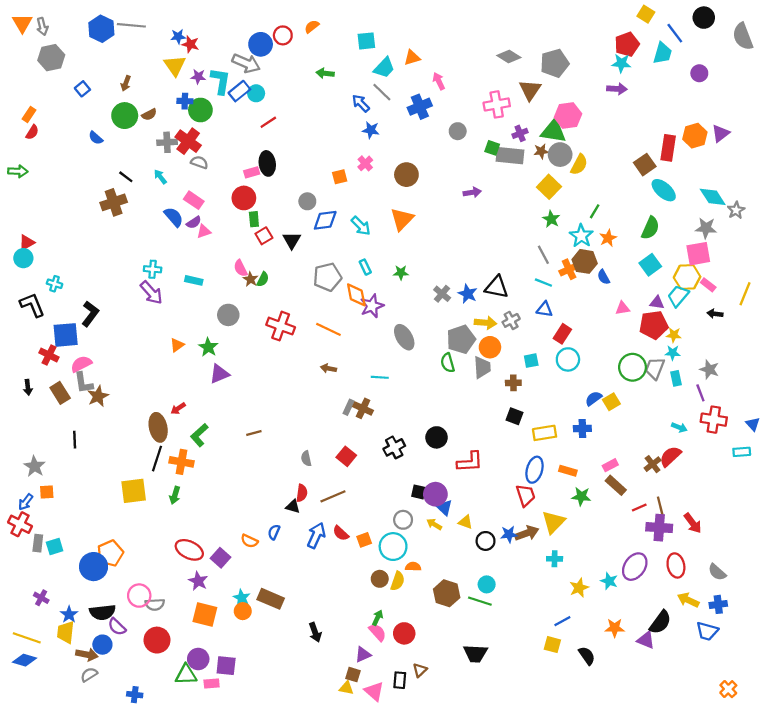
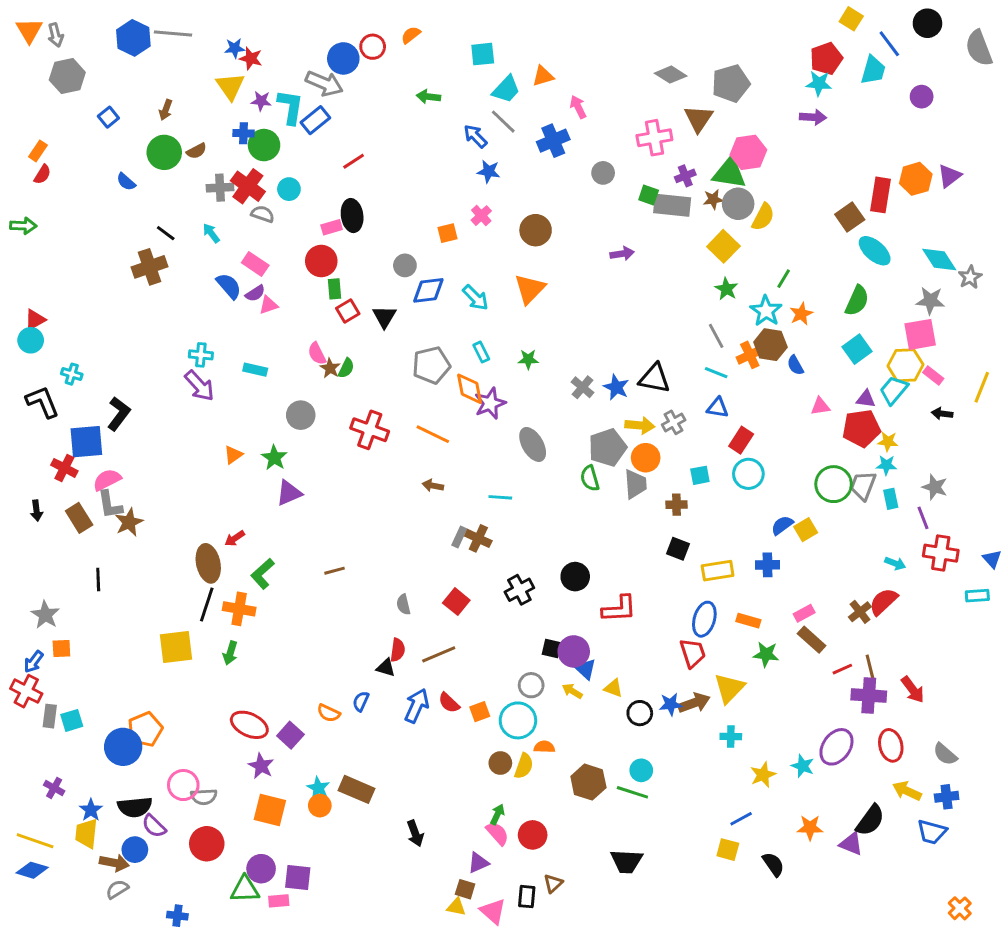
cyan circle: (256, 93) -> (289, 189), moved

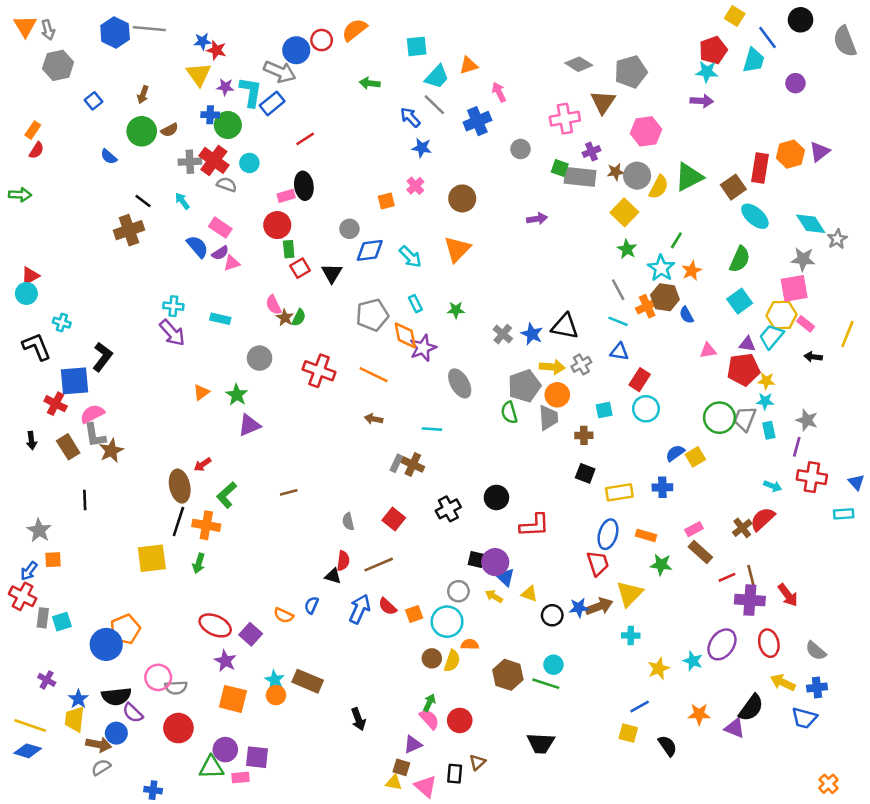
orange semicircle: (411, 35) -> (355, 30), size x1.5
green triangle: (729, 173) -> (689, 177), moved, turned -36
purple line: (923, 518) -> (797, 447), turned 36

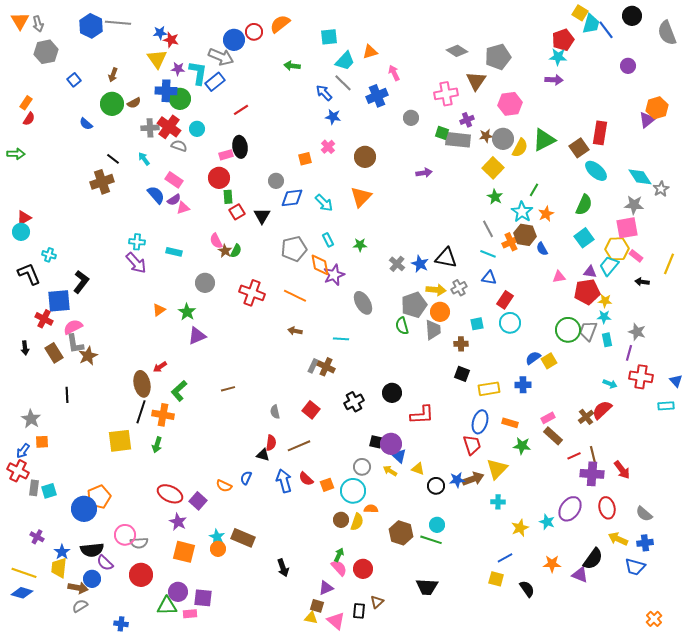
cyan trapezoid: (754, 60) -> (591, 24), moved
blue cross: (210, 115) -> (166, 91), size x1.5
orange hexagon: (790, 154) -> (657, 108), moved
blue arrow: (360, 609) -> (284, 481), turned -40

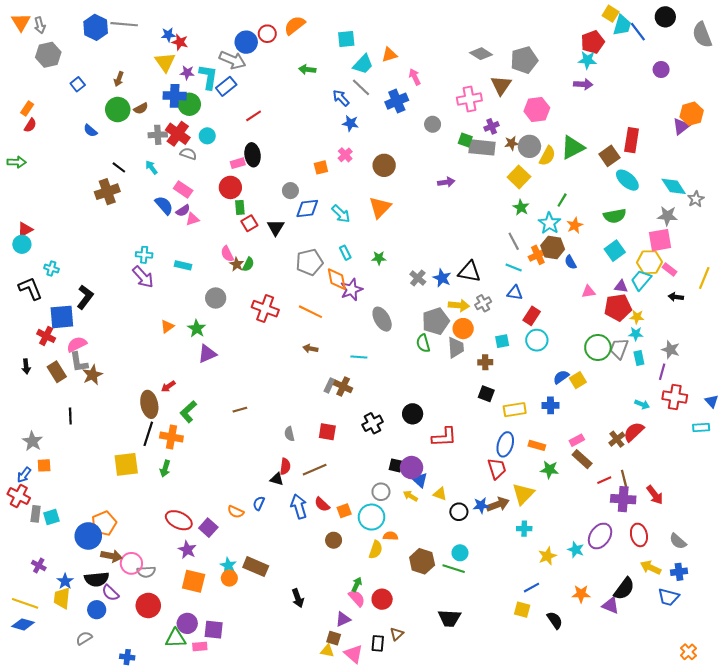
green semicircle: (584, 205) -> (615, 216), turned 55
red square: (311, 410) -> (327, 432), turned -30
brown circle: (341, 520) -> (334, 540), moved
brown arrow: (78, 588) -> (111, 556), moved

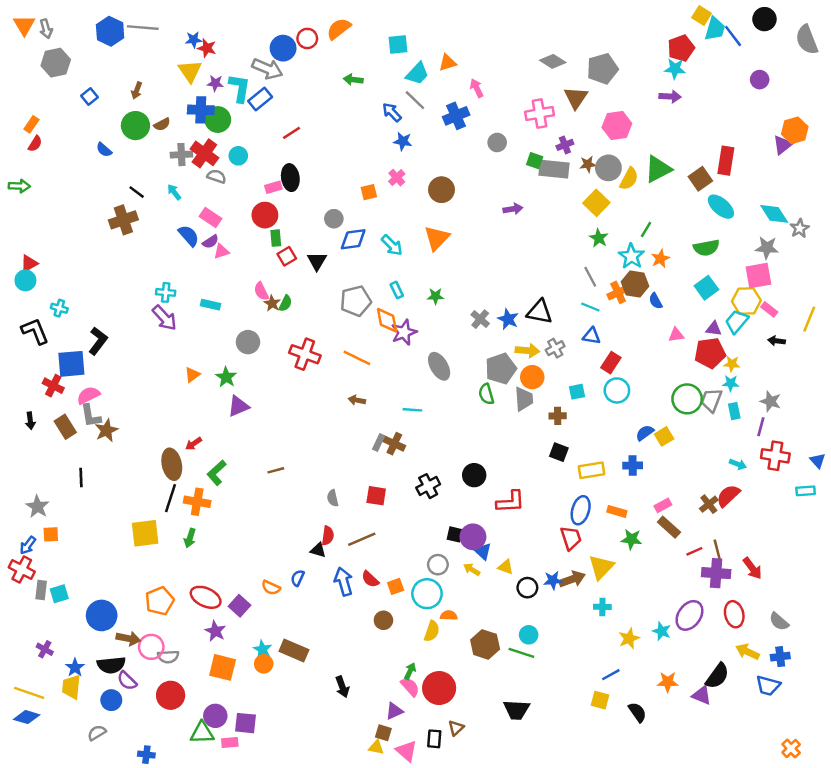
orange pentagon: (104, 523) -> (160, 601), moved
red circle: (382, 599) -> (439, 688), size x1.4

